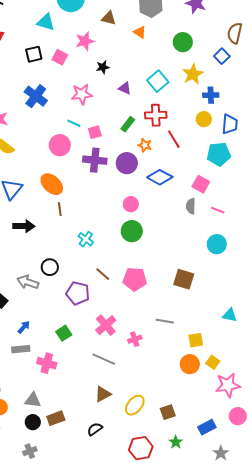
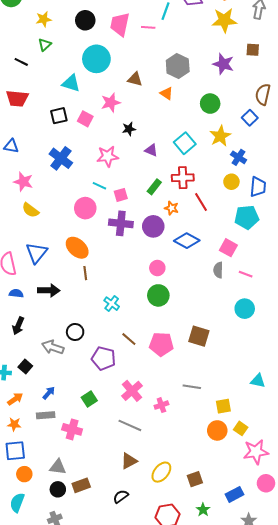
blue cross: (211, 95) -> (239, 157), turned 35
brown square: (184, 279) -> (199, 336), moved

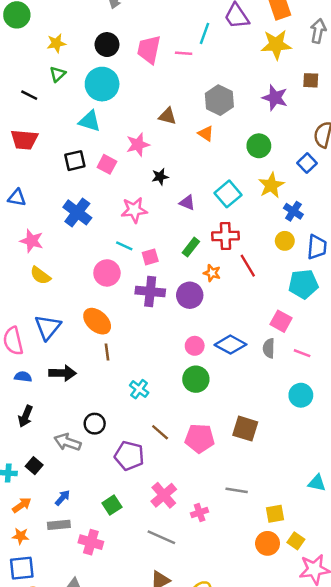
cyan circle: (96, 59) -> (102, 84), moved
blue diamond: (187, 241) -> (230, 345), moved

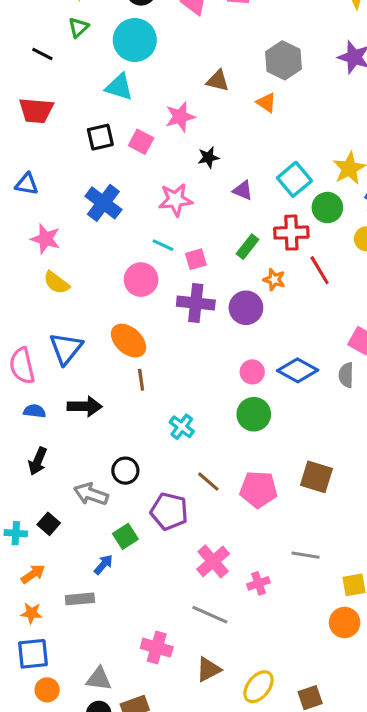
green circle: (259, 146) -> (327, 208), moved
blue arrow: (63, 498) -> (103, 565), moved
green square: (112, 505) -> (125, 536), moved
pink cross: (91, 542) -> (157, 648), moved

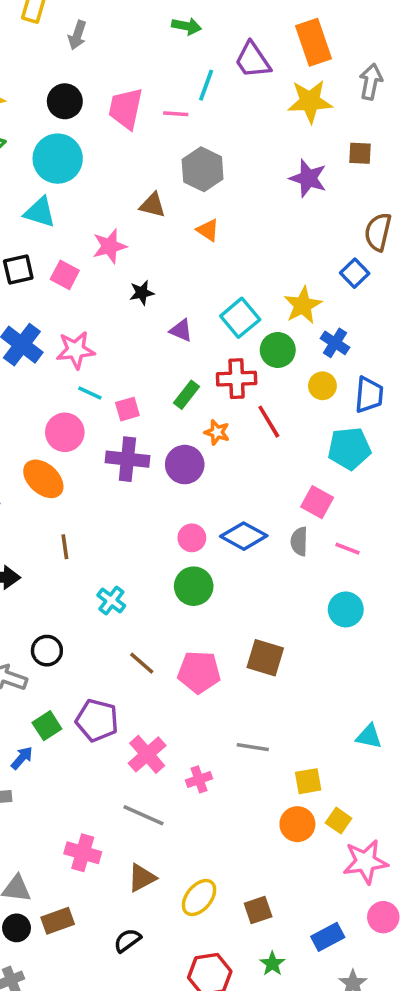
gray hexagon: (284, 60) -> (203, 169), moved
pink star: (175, 200) -> (76, 350), moved
orange ellipse: (129, 341) -> (43, 479), moved
purple pentagon: (169, 511) -> (97, 720), moved

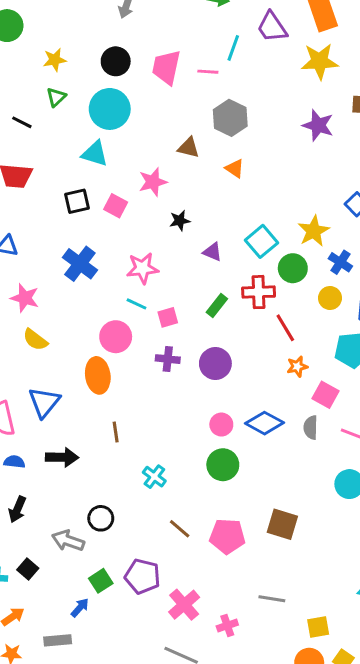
pink star: (76, 350) -> (142, 268), moved
orange star: (217, 432) -> (297, 366), moved, turned -30
purple cross: (127, 459) -> (168, 359), size x0.7
orange ellipse: (43, 479) -> (98, 375), turned 40

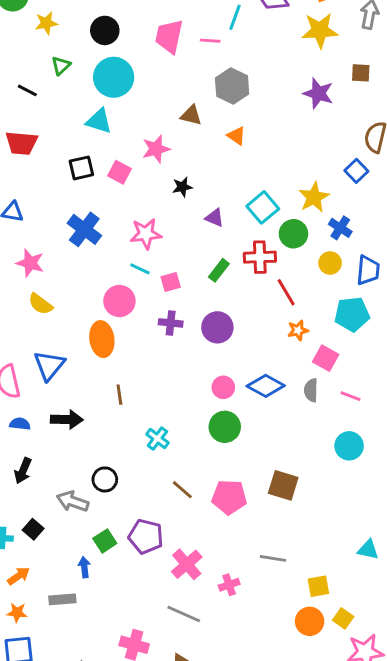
yellow star: (55, 60) -> (46, 23), moved
black circle: (116, 61) -> (105, 30), moved
blue arrow: (80, 608) -> (84, 567), turned -48

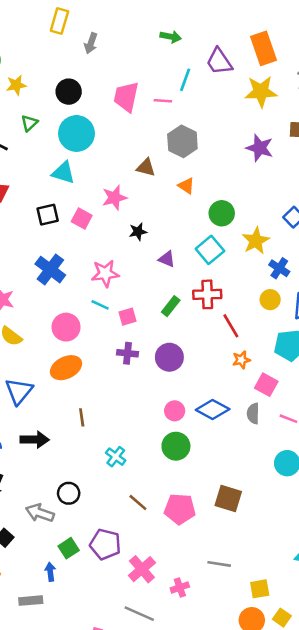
green circle: (293, 234) -> (222, 213), moved
pink circle: (119, 301) -> (66, 327), moved
orange ellipse: (102, 339) -> (66, 368), turned 72

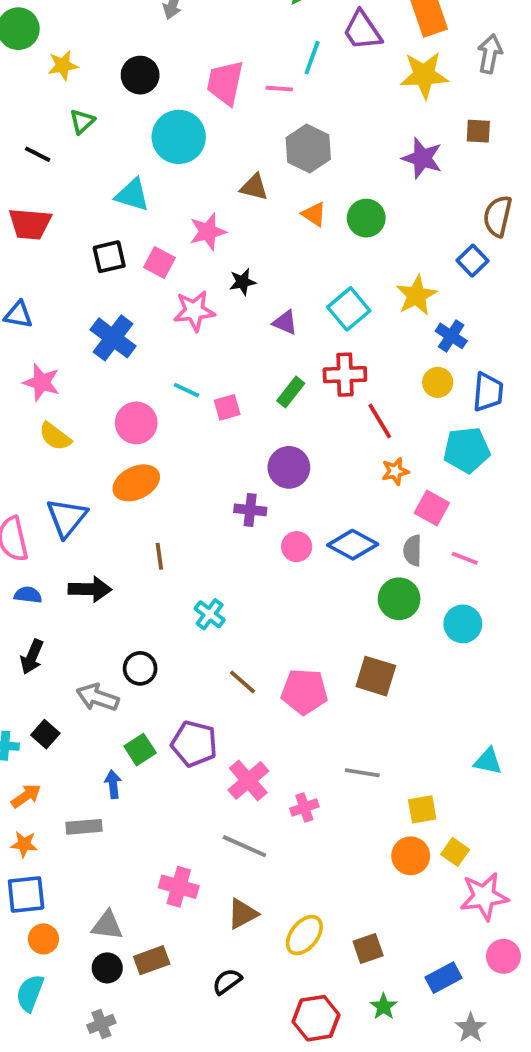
cyan circle: (76, 133) -> (179, 137), moved
green circle: (222, 213) -> (366, 218), moved
pink star: (105, 273) -> (194, 311), moved
purple cross: (128, 353) -> (250, 510), moved
green circle: (176, 446) -> (399, 599), moved

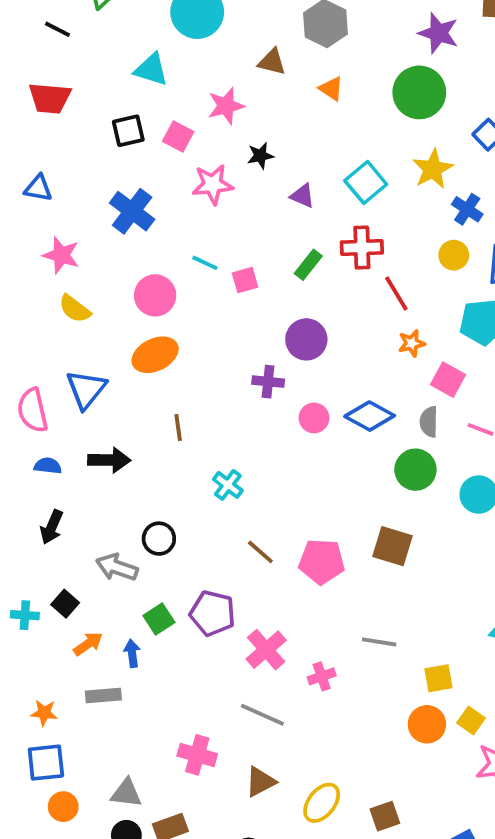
green circle: (366, 218) -> (419, 92), moved, size x1.4
orange arrow: (26, 796) -> (88, 644), moved

